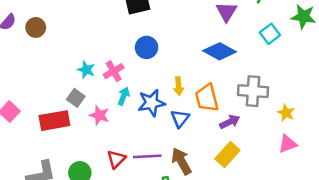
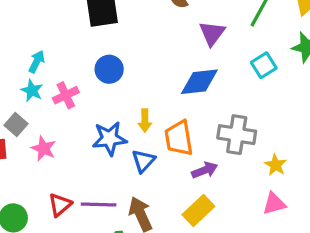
blue diamond: (220, 51) -> (199, 82), turned -40
cyan arrow: (124, 96) -> (37, 62), moved

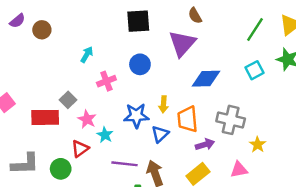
purple triangle: (212, 33) -> (182, 43), moved, size x1.4
cyan star: (32, 91) -> (105, 135), moved
pink triangle: (274, 204) -> (239, 170), moved
red triangle: (60, 205) -> (80, 149), moved

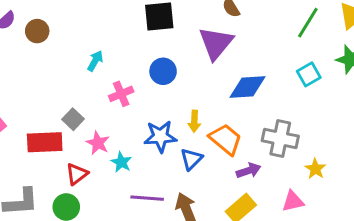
orange trapezoid: (188, 119) -> (226, 139), turned 136
red triangle: (80, 149) -> (77, 174), moved

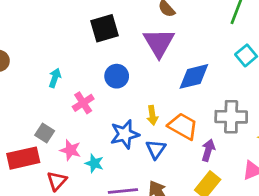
purple arrow: (249, 171) -> (208, 150), turned -45

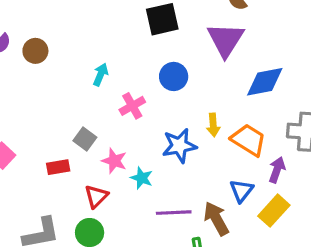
blue triangle: (156, 149) -> (241, 191), moved
red rectangle: (23, 158) -> (58, 167), size x0.6

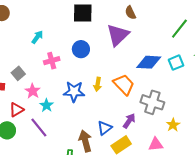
blue diamond: (265, 82) -> (149, 62), moved
orange trapezoid: (249, 140) -> (124, 84), moved
purple line: (174, 213) -> (39, 127), moved, turned 40

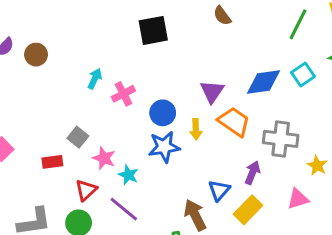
purple triangle: (118, 35) -> (212, 92), moved, size x0.7
blue circle: (81, 49) -> (163, 113), moved
pink cross: (52, 61) -> (123, 94), moved

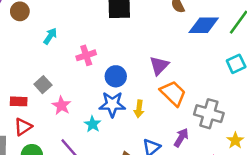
cyan arrow: (95, 79) -> (50, 36), moved
blue diamond: (263, 82) -> (204, 25), moved
yellow arrow: (196, 129) -> (139, 109), moved
cyan star: (128, 175) -> (93, 124), moved
red triangle: (86, 190) -> (23, 127), moved

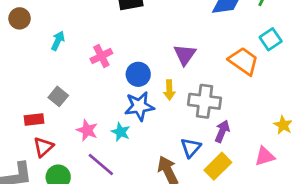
orange trapezoid: (173, 93) -> (243, 61), moved
pink star: (61, 106) -> (87, 130), moved
yellow arrow: (139, 109) -> (169, 90), moved
gray cross: (209, 114) -> (204, 101), moved

